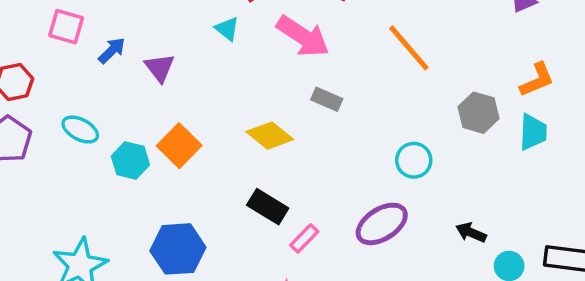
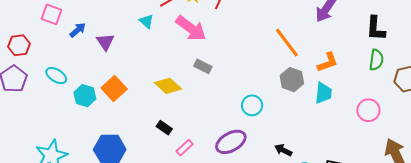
orange line: (409, 48) -> (287, 43), moved
black rectangle: (268, 207) -> (164, 128), size x0.7

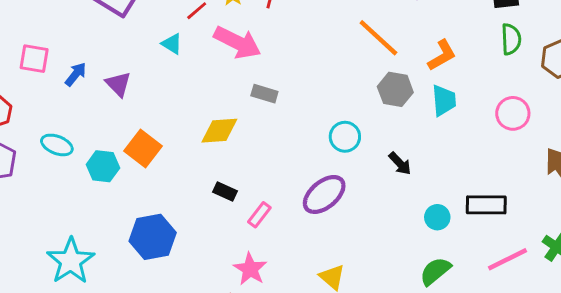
yellow diamond: (168, 86) -> (219, 131), turned -36
black arrow: (283, 150) -> (400, 163), moved, turned -150

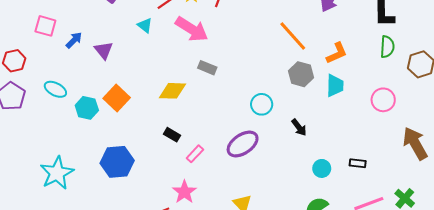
black rectangle: (486, 205) -> (358, 163), size x0.6

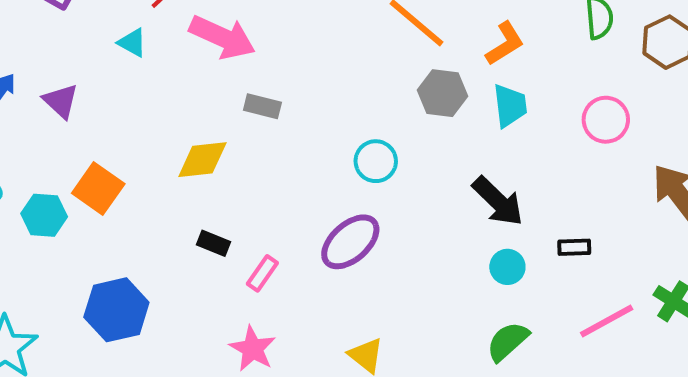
black arrow: (299, 127) -> (498, 201), moved, size x1.6

